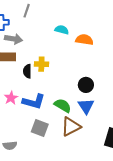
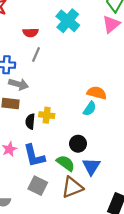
cyan semicircle: (62, 30) -> (90, 109), moved, turned 104
black circle: (86, 85) -> (78, 144), moved
blue L-shape: (34, 102) -> (34, 156), turned 55

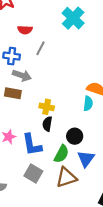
red semicircle: (31, 33) -> (25, 30), moved
cyan semicircle: (90, 109) -> (88, 104), turned -32
black semicircle: (30, 121) -> (47, 124), moved
green semicircle: (66, 163) -> (61, 154), turned 78

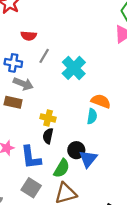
cyan cross: (73, 18) -> (74, 68), moved
blue triangle: (86, 159) -> (88, 159), moved

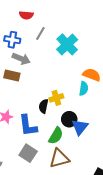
yellow cross: (48, 118) -> (56, 98), moved, turned -32

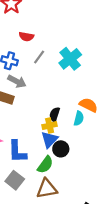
cyan cross: (67, 44) -> (70, 59), moved
black semicircle: (44, 106) -> (55, 114), moved
blue triangle: (80, 127) -> (49, 140), moved

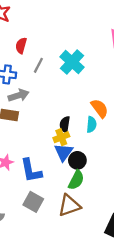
red semicircle: (26, 37) -> (21, 46), turned 104
gray arrow: (17, 81) -> (19, 95), turned -36
orange semicircle: (88, 105) -> (100, 108), turned 36
green semicircle: (45, 165) -> (76, 180), moved

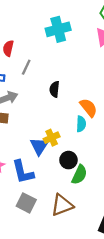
cyan cross: (72, 62) -> (58, 29), moved, turned 35
black semicircle: (65, 124) -> (55, 89), moved
blue triangle: (64, 152) -> (39, 146), moved
green semicircle: (76, 180) -> (79, 175), moved

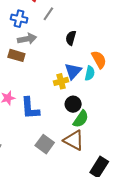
blue triangle: (39, 146) -> (73, 71), moved
gray square: (26, 203) -> (45, 144), moved
brown triangle: (62, 205) -> (74, 140), moved, turned 40

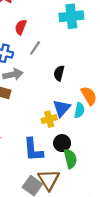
blue L-shape: (30, 108) -> (33, 150), moved
green semicircle: (81, 119) -> (70, 159), turned -48
brown triangle: (74, 140) -> (49, 180), moved, turned 30

